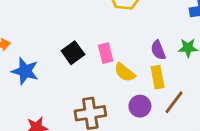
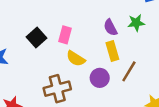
pink rectangle: (106, 53) -> (65, 35), turned 35
yellow semicircle: (125, 72) -> (76, 59), moved

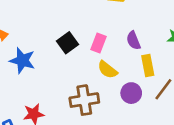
purple semicircle: (110, 27) -> (133, 40), moved

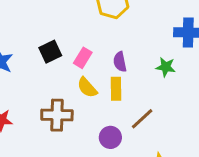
yellow rectangle: (148, 66) -> (116, 89), moved
purple circle: (131, 93) -> (110, 137), moved

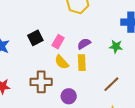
purple semicircle: (120, 62) -> (84, 44), turned 72
brown line: (142, 119) -> (111, 84), moved
purple circle: (110, 137) -> (69, 96), moved

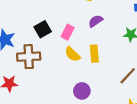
purple semicircle: (84, 44) -> (96, 21), moved
brown cross: (41, 82) -> (29, 57), moved

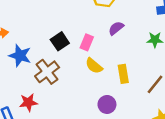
yellow rectangle: (94, 54) -> (123, 74), moved
brown cross: (29, 57) -> (47, 72), turned -30

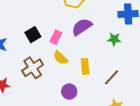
purple semicircle: (116, 28) -> (82, 27), size x1.5
brown cross: (47, 72) -> (33, 68), moved

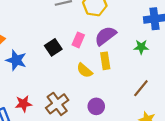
pink rectangle: (56, 37) -> (78, 40), moved
yellow rectangle: (85, 66) -> (105, 61), moved
brown cross: (33, 68) -> (57, 104), moved

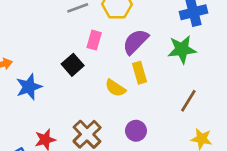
pink rectangle: (78, 40) -> (94, 40), moved
green star: (141, 47) -> (182, 49), size x1.5
blue star: (16, 60) -> (29, 87), turned -30

